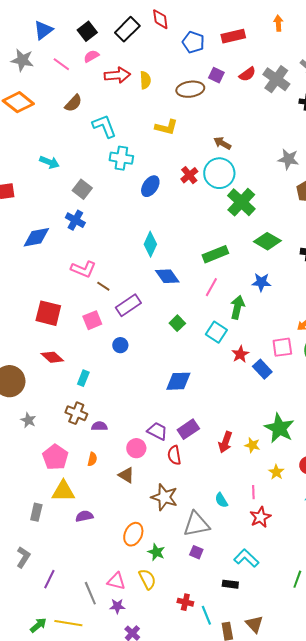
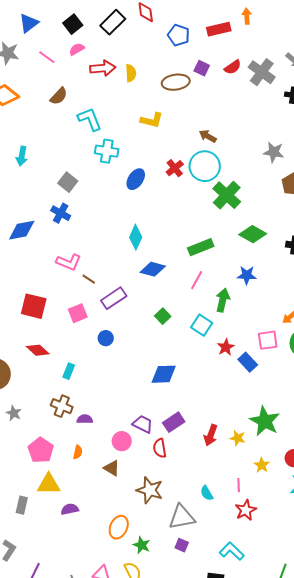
orange arrow: (278, 23) -> (247, 16), moved
cyan arrow: (49, 162) -> (22, 156), moved, turned 78
blue diamond: (167, 276) -> (153, 269), turned -40

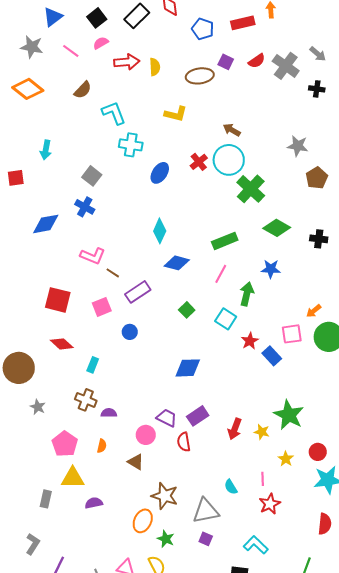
brown star: (150, 490) -> (165, 496), moved

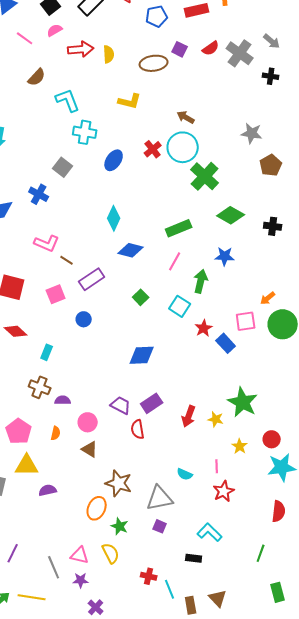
blue pentagon: (203, 29) -> (157, 16), turned -30
gray square: (92, 176) -> (63, 167), moved
pink circle: (146, 435) -> (88, 422), moved
cyan semicircle: (231, 487) -> (185, 474), turned -35

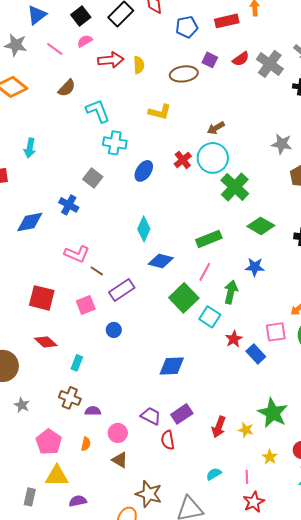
brown arrow: (186, 117) -> (216, 128), turned -60
green square: (141, 297) -> (184, 298), moved, size x1.8
cyan semicircle: (185, 474) -> (214, 474), moved, turned 126

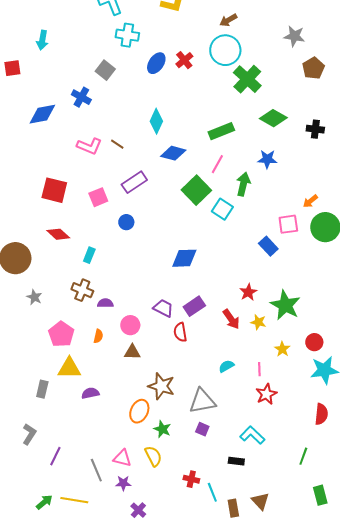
red cross: (183, 160) -> (184, 60), moved
brown line: (97, 271) -> (117, 144), moved
red star: (234, 339) -> (248, 292), moved
red arrow: (219, 427) -> (231, 319), turned -55
brown triangle: (120, 460) -> (132, 352), turned -30

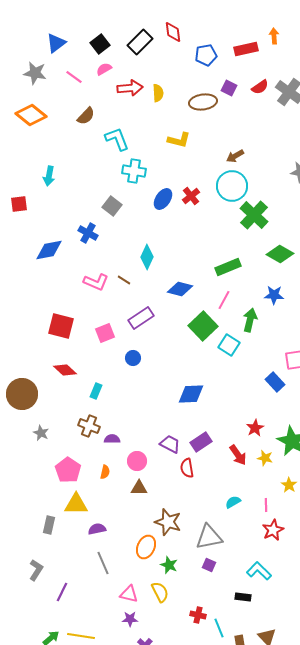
cyan diamond: (156, 121) -> (147, 257), moved
gray line: (96, 470) -> (103, 563), moved

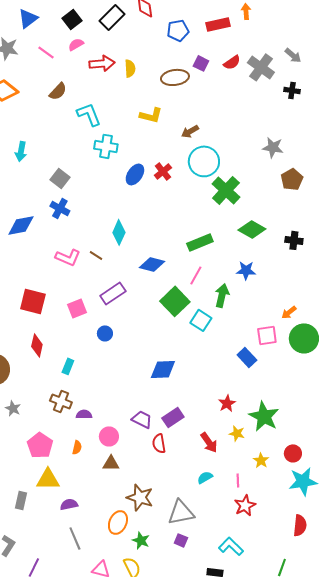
brown arrow: (235, 156) -> (190, 131), moved
gray square: (112, 206) -> (60, 178), moved
red diamond: (65, 370) -> (37, 345), turned 60
red arrow: (238, 455) -> (209, 442), moved

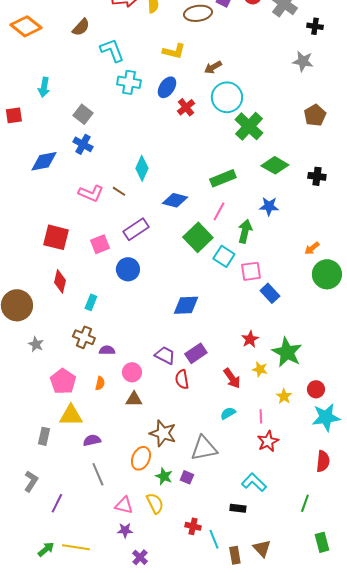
gray star: (273, 147) -> (303, 61), moved
blue ellipse: (135, 174) -> (167, 87), moved
blue circle: (105, 333) -> (128, 269), size x1.5
pink square: (267, 335) -> (251, 271), moved
purple square: (181, 540) -> (187, 477), moved

